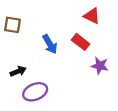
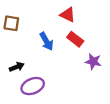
red triangle: (92, 16) -> (68, 15), moved

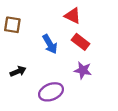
purple star: (93, 62) -> (83, 70), moved
purple ellipse: (33, 86) -> (51, 92), moved

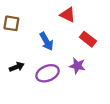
red rectangle: (81, 42) -> (88, 39), moved
purple ellipse: (51, 92) -> (48, 73), moved

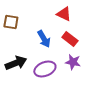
red rectangle: (88, 39) -> (70, 39), moved
black arrow: (17, 67) -> (16, 63), size x1.5

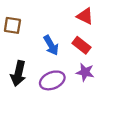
red triangle: (64, 14) -> (85, 16), moved
black arrow: (16, 63) -> (18, 73), turned 125

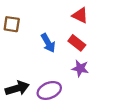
black arrow: (18, 73) -> (17, 88), moved, turned -120
purple ellipse: (52, 80) -> (49, 90), moved

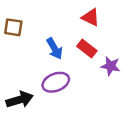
purple star: (80, 68) -> (111, 66), moved
purple ellipse: (49, 90) -> (56, 82), moved

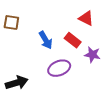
red triangle: (91, 17) -> (86, 18), moved
purple ellipse: (56, 82) -> (59, 68), moved

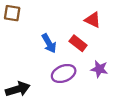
brown square: (11, 22) -> (12, 13), moved
purple star: (92, 55) -> (99, 69), moved

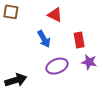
red triangle: (93, 20) -> (55, 15), moved
red rectangle: (78, 43) -> (79, 40), moved, turned 42

